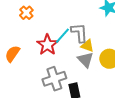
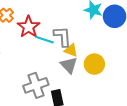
cyan line: (62, 36) -> (44, 40), turned 66
red star: (47, 45) -> (29, 27), moved

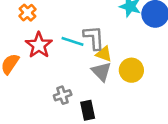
red star: (29, 27) -> (39, 45), moved
gray cross: (36, 85) -> (63, 95), size x0.6

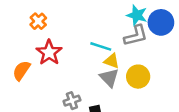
gray L-shape: (94, 38) -> (136, 36), moved, turned 80
cyan line: (73, 41) -> (101, 46), moved

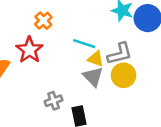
orange cross: (38, 21) -> (43, 21), moved
gray L-shape: (136, 36) -> (120, 54), moved

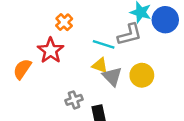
gray L-shape: (120, 54) -> (130, 35), moved
yellow triangle: (96, 59) -> (100, 65), moved

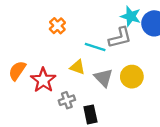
red star: (51, 51) -> (43, 80), moved
yellow triangle: (100, 65) -> (77, 67), moved

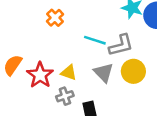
gray L-shape: (120, 38) -> (121, 45), moved
yellow triangle: (77, 67) -> (69, 73), moved

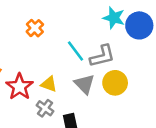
cyan line: (95, 40) -> (76, 51), turned 35
gray cross: (65, 96) -> (45, 108), turned -35

